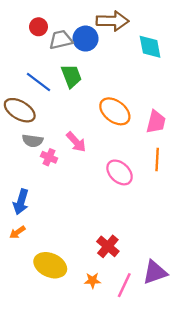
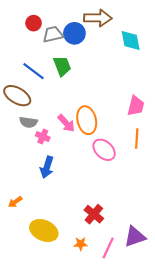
orange ellipse: (115, 111) -> (87, 120), moved, turned 40
blue arrow: (21, 202) -> (47, 167), moved

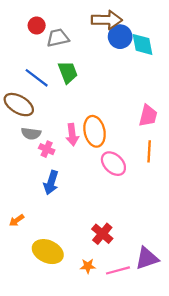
blue circle: (74, 33) -> (120, 37), moved
pink arrow: (66, 123) -> (72, 135), turned 36
pink line: (108, 248) -> (118, 270), turned 50

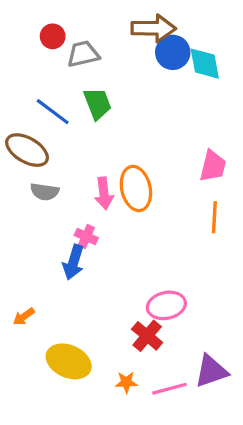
pink cross: (47, 149) -> (86, 237), moved
pink ellipse: (113, 164) -> (166, 305), moved, turned -55

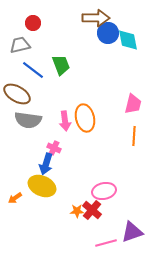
gray trapezoid: (83, 54) -> (20, 45), moved
gray semicircle: (45, 192) -> (28, 120), size x1.5
yellow ellipse: (69, 361) -> (42, 186), moved
orange star: (126, 382) -> (77, 211), moved

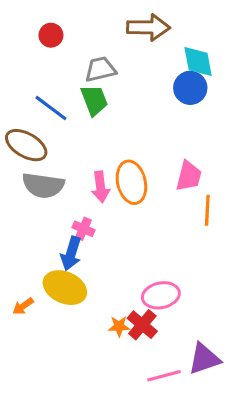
blue circle: (108, 33) -> (190, 88), moved
gray trapezoid: (20, 45) -> (100, 69), moved
pink trapezoid: (133, 104) -> (189, 176), moved

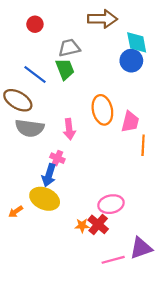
orange ellipse: (131, 182) -> (102, 110), moved

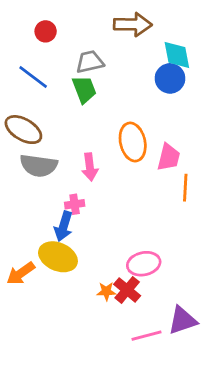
blue line: (35, 75) -> (33, 77), moved
pink cross: (57, 158) -> (75, 204), turned -32
orange arrow: (16, 212) -> (21, 273), size x1.5

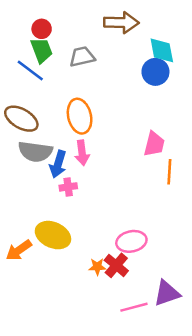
green trapezoid: (84, 89) -> (42, 50), moved
orange ellipse: (133, 142) -> (80, 116), moved
blue arrow: (64, 226) -> (58, 164), moved

